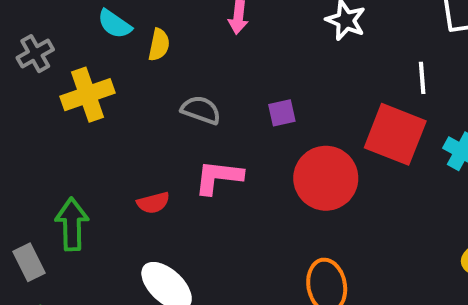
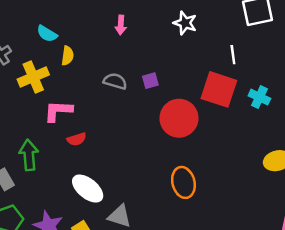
yellow semicircle: (159, 45) -> (68, 56), moved
gray semicircle: (201, 110) -> (115, 81), moved
pink L-shape: (218, 177) -> (58, 111), moved

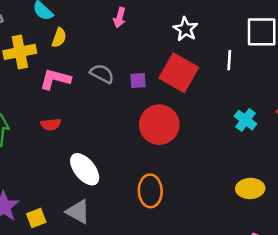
white line: (233, 55) -> (229, 60), moved
red square: (219, 89) -> (179, 73), moved
pink L-shape: (58, 111) -> (55, 79), moved
white ellipse: (88, 189) -> (85, 169), moved

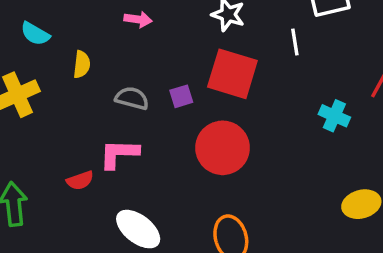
pink arrow: (120, 18) -> (138, 19), turned -84
yellow semicircle: (59, 38) -> (82, 64), moved
pink L-shape: (55, 79) -> (119, 154), moved

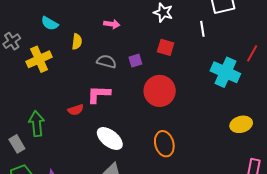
pink arrow: (138, 19) -> (112, 24), moved
red square: (232, 74) -> (166, 47), size x0.6
cyan cross: (334, 116) -> (225, 72), size x1.6

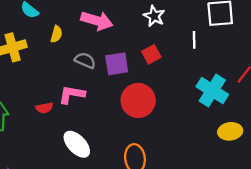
pink arrow: (112, 24) -> (97, 21), size x1.8
red square: (166, 47) -> (151, 54), turned 36
purple square: (135, 61) -> (117, 64), size x1.6
yellow ellipse: (241, 124) -> (230, 131), moved

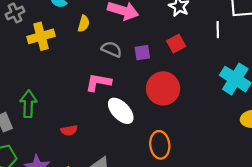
purple square: (117, 64) -> (142, 53), size x0.7
red semicircle: (44, 108) -> (69, 130), moved
white ellipse: (77, 144) -> (121, 111), moved

